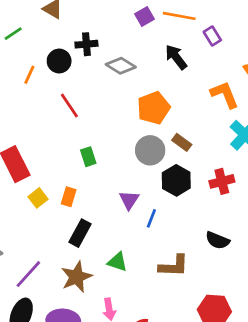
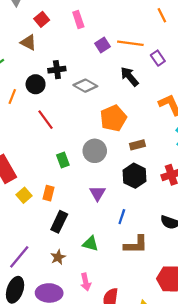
brown rectangle: (182, 142) -> (137, 145), turned -48
gray circle: (150, 150) -> (95, 151), moved
blue line: (151, 218) -> (122, 217), moved
brown star: (76, 277) -> (58, 257), size x0.6

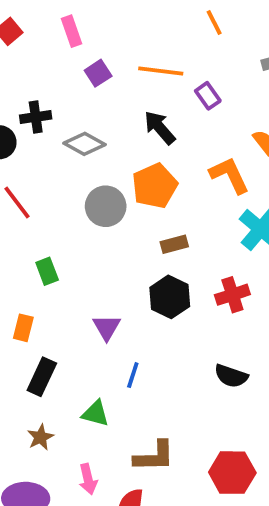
purple square: (102, 45) -> (98, 73), moved
orange pentagon: (113, 118) -> (155, 186), moved
gray circle: (95, 151) -> (106, 206), moved
blue line: (122, 217) -> (133, 375), moved
brown L-shape: (136, 245) -> (154, 456), moved

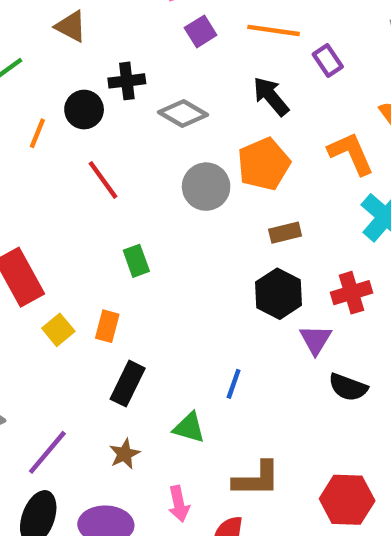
purple triangle: (107, 327) -> (316, 340), moved

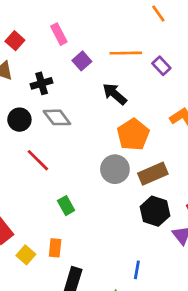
black cross: (127, 81) -> (42, 83), moved
black arrow: (271, 96) -> (115, 94), moved
gray diamond: (183, 113) -> (57, 117), moved, turned 32
gray circle: (206, 187) -> (115, 169), moved
brown rectangle: (285, 233) -> (153, 174), size x1.5

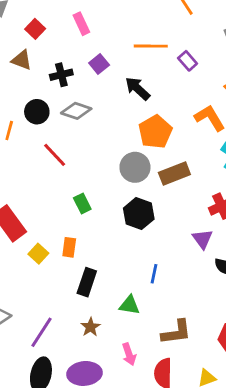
purple square: (82, 61) -> (99, 64), moved
gray diamond: (57, 117) -> (76, 111), turned -36
black hexagon: (155, 211) -> (139, 214), moved

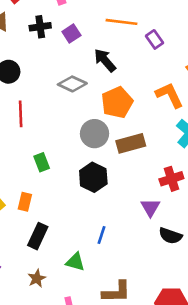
black cross: (61, 75) -> (40, 27), moved
gray diamond: (76, 111) -> (72, 84), moved
red line: (55, 155) -> (21, 114), turned 35

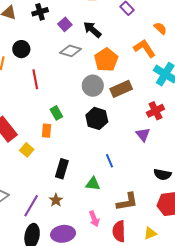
purple square: (71, 33) -> (65, 24), moved
orange rectangle: (25, 202) -> (46, 131), moved
blue line: (102, 235) -> (110, 161), turned -32
black semicircle: (170, 236) -> (162, 174), moved
brown star: (37, 278) -> (56, 200), moved

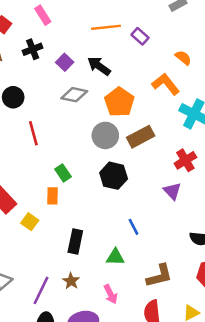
pink arrow: (94, 219) -> (111, 294), moved

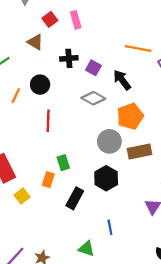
pink rectangle: (43, 15) -> (76, 20), moved
black cross: (33, 49) -> (69, 58), moved
purple square: (65, 62) -> (93, 68), turned -32
black rectangle: (75, 241) -> (75, 198), moved

